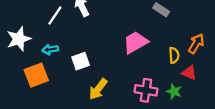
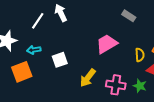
yellow arrow: (98, 89) -> (88, 78), moved

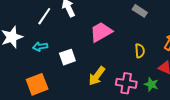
pink trapezoid: (107, 44) -> (101, 32), moved
yellow semicircle: (140, 55) -> (140, 51), moved
orange square: (22, 72) -> (37, 84), moved

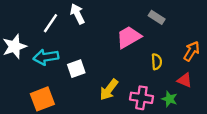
pink trapezoid: (101, 32) -> (129, 37), moved
cyan arrow: (40, 47) -> (46, 57), size x1.5

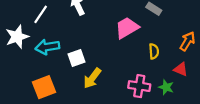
white line: (51, 23) -> (41, 14), moved
yellow arrow: (109, 90) -> (92, 78), moved

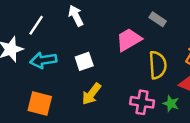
yellow semicircle: (154, 51) -> (158, 65), size x1.6
white square: (76, 58) -> (84, 61), moved
orange square: (44, 87) -> (40, 104), turned 35

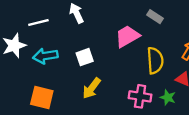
white line: (36, 25) -> (38, 22), turned 42

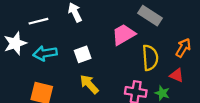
gray rectangle: (155, 17) -> (150, 16), size x1.5
yellow arrow: (92, 88) -> (89, 84), turned 100

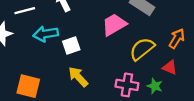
cyan arrow: (45, 53) -> (46, 34), moved
yellow semicircle: (150, 58) -> (142, 49), turned -125

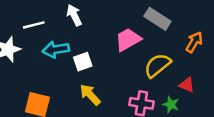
orange arrow: (177, 39) -> (194, 42), moved

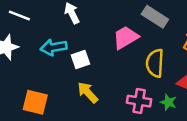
white line: (34, 25) -> (19, 16), moved, turned 35
yellow semicircle: (157, 65) -> (155, 63), turned -48

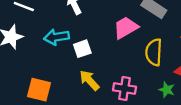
pink cross: (139, 101) -> (124, 89), moved

